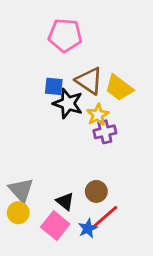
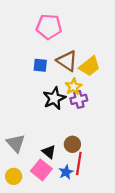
yellow trapezoid: (119, 88) -> (90, 66), turned -75
black star: (68, 103) -> (54, 98), moved, turned 30
yellow circle: (18, 213) -> (14, 176), moved
red line: (105, 217) -> (79, 164), turned -40

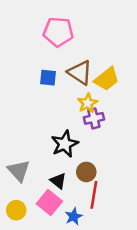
black star: (54, 98) -> (65, 144), moved
blue star: (66, 172) -> (74, 217), moved

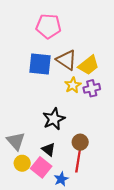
blue square: (48, 78) -> (40, 64), size x1.6
purple cross: (94, 118) -> (92, 88), moved
brown circle: (86, 172) -> (80, 142), moved
yellow circle: (16, 210) -> (22, 163), moved

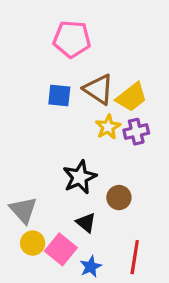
blue square: (40, 64) -> (59, 95), size x0.7
brown circle: (80, 142) -> (119, 198), moved
black triangle: (49, 150) -> (86, 223), moved
red line: (78, 161) -> (135, 257), moved

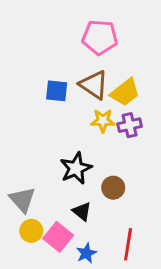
pink pentagon: (72, 39) -> (100, 37), moved
yellow star: (108, 127) -> (103, 121), turned 30

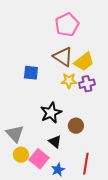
pink pentagon: (100, 37) -> (67, 25), turned -30
blue square: (57, 91) -> (31, 73), moved

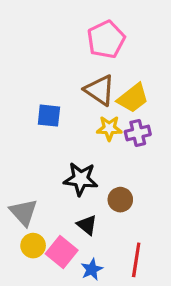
black star: (51, 113) -> (81, 179), turned 30

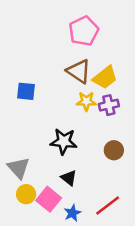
blue square: (49, 116) -> (26, 91), moved
brown circle: (120, 200) -> (114, 150), moved
red line: (136, 260) -> (108, 205), turned 44

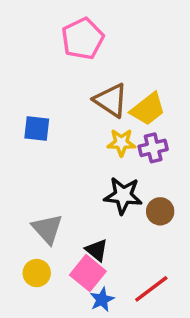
pink pentagon: (84, 31) -> (83, 39), moved
black star: (64, 141) -> (123, 195), moved
gray triangle: (18, 168) -> (47, 229), moved
pink square: (49, 199) -> (88, 273), moved

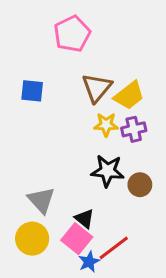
brown triangle: (111, 100) -> (97, 88), turned 36
blue square: (37, 128) -> (32, 91), moved
yellow circle: (37, 273) -> (32, 239), size x1.4
red line: (151, 289) -> (114, 248), moved

